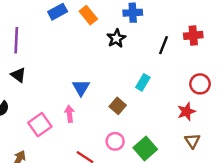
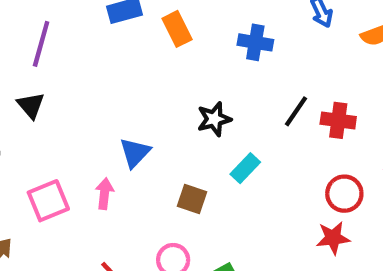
red cross: (193, 35) -> (338, 120), moved
black star: (116, 38) -> (214, 119), moved
brown square: (118, 106) -> (192, 199), turned -35
red star: (186, 112) -> (333, 238), moved

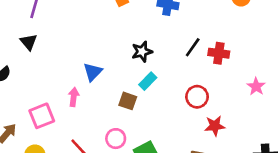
cyan rectangle: (245, 168) -> (148, 81), moved
red circle: (344, 194) -> (197, 97), moved
pink square: (48, 201) -> (42, 116), moved

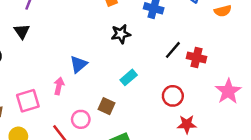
black star: (142, 52) -> (121, 34), moved
pink star: (256, 86) -> (228, 91), size x1.5
brown square: (128, 101) -> (107, 106), moved
pink circle: (116, 139) -> (81, 119), moved

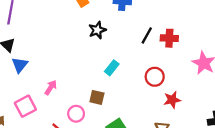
blue triangle: (79, 64) -> (20, 65), moved
pink arrow: (59, 86) -> (51, 88), turned 32

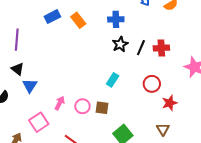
black star: (97, 30) -> (120, 44), moved
pink circle: (76, 114) -> (82, 106), moved

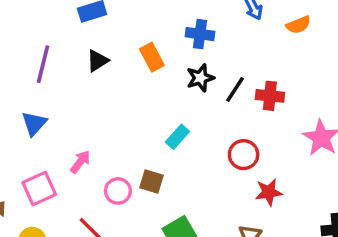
orange rectangle: (78, 20) -> (152, 57), moved
purple line: (17, 40) -> (43, 64), moved
black triangle: (18, 69) -> (97, 61), moved, turned 40
pink circle: (82, 106) -> (118, 191), moved

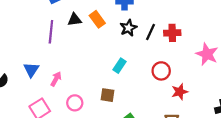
black triangle: (97, 61) -> (75, 20), moved, turned 32
purple line: (43, 64) -> (51, 32), moved
pink arrow: (80, 162) -> (56, 79), moved
pink circle: (118, 191) -> (75, 103), moved

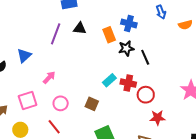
orange rectangle: (97, 19) -> (109, 35), moved
black line: (151, 32) -> (145, 57), turned -63
red cross: (172, 33) -> (128, 83), moved
blue triangle: (31, 70) -> (24, 56), moved

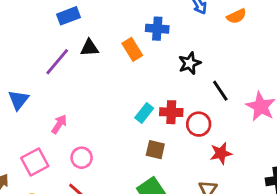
purple line: (56, 34) -> (57, 62), turned 30
black star: (126, 48) -> (190, 63), moved
black line: (145, 57) -> (220, 91), moved
brown square: (92, 104) -> (155, 150), moved

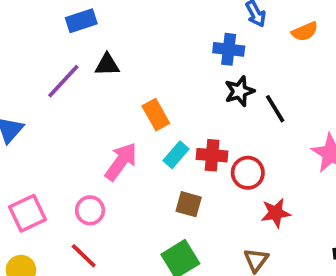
blue cross: (157, 29) -> (229, 49), moved
orange rectangle: (132, 49) -> (156, 115), moved
black line: (220, 91) -> (275, 109), moved
pink arrow: (59, 124) -> (121, 162), moved, size x1.5

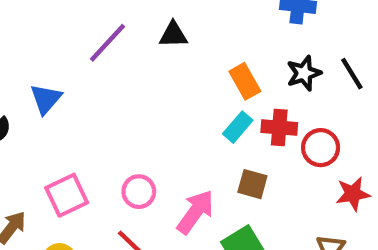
black triangle: (107, 65) -> (173, 35), moved
black star: (239, 91) -> (304, 73), moved
orange rectangle: (156, 115) -> (245, 81), moved
pink arrow: (121, 162) -> (195, 212), moved

